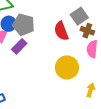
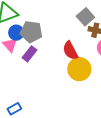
red semicircle: (61, 31) -> (70, 51), moved

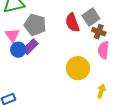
blue circle: (16, 33) -> (18, 50), moved
red semicircle: (70, 51) -> (72, 23), moved

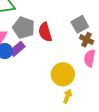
red semicircle: (72, 23) -> (45, 32), moved
yellow arrow: (101, 91) -> (67, 96), moved

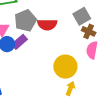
gray pentagon: (24, 28) -> (26, 20), turned 30
red semicircle: (45, 32) -> (47, 25), turned -72

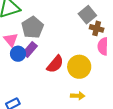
red semicircle: (47, 25) -> (55, 64), moved, turned -42
yellow arrow: (70, 88) -> (78, 96), moved, turned 80

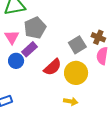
gray square: (87, 15) -> (77, 45), moved
blue circle: (18, 54) -> (16, 61), moved

